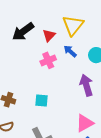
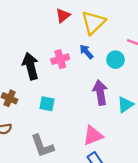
black arrow: (23, 32) -> (31, 66), moved, turned 105
red triangle: (49, 35) -> (63, 16), moved

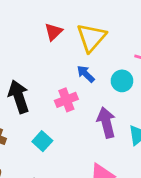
pink cross: (60, 59) -> (66, 100), moved
cyan square: (47, 104) -> (42, 141), turned 35

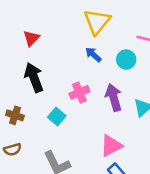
red triangle: (54, 32) -> (31, 38), moved
pink cross: (66, 100) -> (79, 92), moved

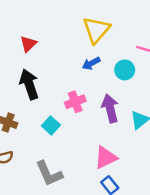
blue arrow: (93, 55) -> (91, 63), turned -72

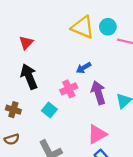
yellow triangle: (96, 30) -> (83, 27), turned -45
blue arrow: (91, 63) -> (84, 68), moved
cyan circle: (125, 70) -> (108, 27), moved

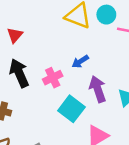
pink cross: (69, 89) -> (53, 78), moved
cyan square: (49, 110) -> (71, 109), moved, size x1.5

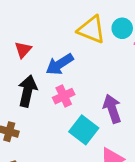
blue arrow: (80, 61) -> (60, 64), moved, size x1.5
black arrow: (19, 73) -> (27, 91), turned 36

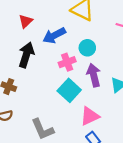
cyan circle: (122, 28) -> (87, 48), moved
pink cross: (64, 96) -> (67, 62), moved

